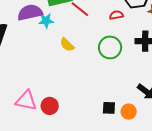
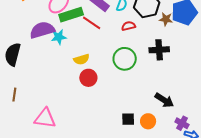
yellow semicircle: (67, 45) -> (81, 59), turned -56
red circle: (50, 106) -> (88, 78), moved

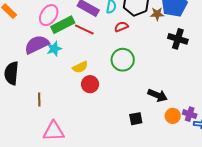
black cross: (159, 50) -> (178, 39), moved, turned 30
brown line: (14, 95) -> (39, 99), moved
black arrow: (164, 100) -> (158, 95), moved
orange circle: (148, 121) -> (173, 116), moved

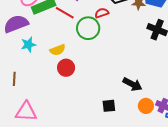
cyan star: (54, 49) -> (28, 45), moved
green circle: (123, 60) -> (88, 28), moved

